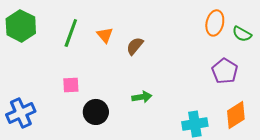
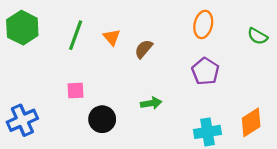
orange ellipse: (215, 23) -> (203, 24), moved
purple pentagon: (225, 71) -> (205, 71), moved

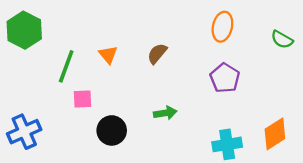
green line: (76, 35) -> (66, 66), moved
orange triangle: (112, 37) -> (108, 55), moved

